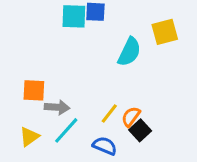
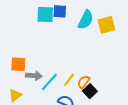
cyan semicircle: (129, 52) -> (86, 20), moved
cyan line: (66, 130) -> (49, 82), moved

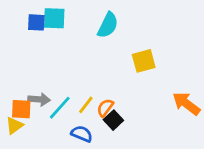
blue square: (60, 11) -> (36, 22), moved
yellow square: (106, 25) -> (144, 61), moved
orange square: (18, 64) -> (21, 109), moved

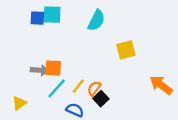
gray arrow: (39, 99) -> (40, 70), moved
orange square: (21, 109) -> (53, 68), moved

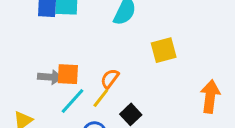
orange arrow: (161, 85) -> (210, 96), turned 60
orange semicircle: (94, 88) -> (110, 79), moved

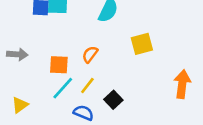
gray arrow: (50, 77) -> (17, 54), moved
orange semicircle: (110, 79) -> (90, 54), moved

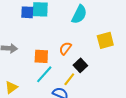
yellow line: (87, 85) -> (69, 79), moved
black square: (113, 100) -> (80, 65), moved

